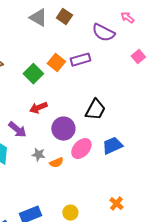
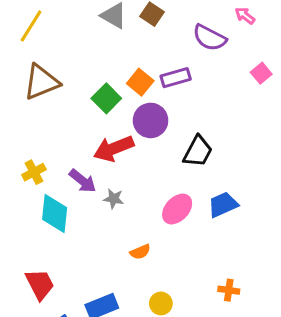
red arrow: (38, 108) -> (114, 148), size x1.5
purple circle: (63, 129) -> (151, 120), moved
gray star: (38, 155) -> (114, 199), moved
orange semicircle: (56, 163) -> (140, 252), moved
orange cross: (116, 204) -> (229, 290), turned -32

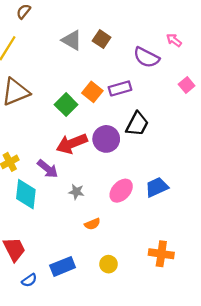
purple circle: (151, 120) -> (106, 139), moved
black trapezoid: (198, 151) -> (137, 124), moved
gray star: (114, 199) -> (76, 192), moved
orange cross: (229, 290) -> (161, 254), size x1.5

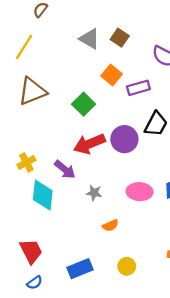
orange square: (92, 92) -> (112, 75), moved
pink ellipse: (121, 191) -> (140, 192), turned 50
blue semicircle: (29, 280) -> (35, 283), moved

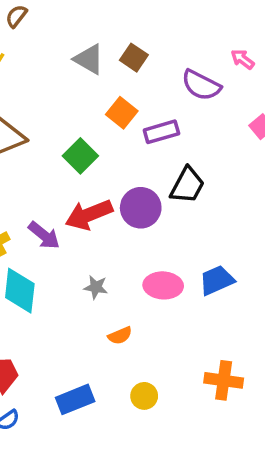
purple arrow: (65, 169) -> (44, 235), moved

